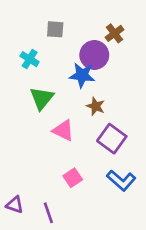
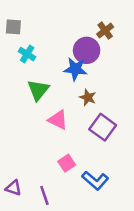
gray square: (55, 29) -> (13, 27), moved
blue L-shape: (121, 180) -> (95, 180), moved

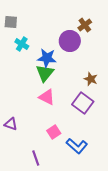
blue star: (75, 69) -> (47, 58), moved
green triangle: (38, 90) -> (45, 73), moved
brown star: (88, 97) -> (91, 79), moved
purple triangle: (13, 188) -> (11, 124), moved

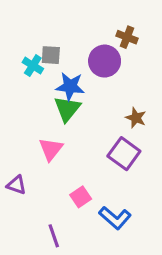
gray square: (11, 22) -> (51, 55), moved
brown cross: (85, 25) -> (127, 37), turned -32
pink triangle: (47, 97) -> (51, 149), moved, turned 42

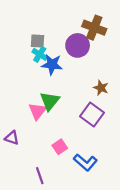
brown cross: (127, 37) -> (94, 28), size x1.5
cyan cross: (33, 66) -> (40, 54), moved
green triangle: (67, 109) -> (50, 101), moved

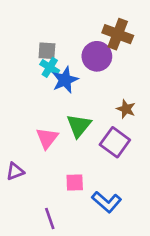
blue star: (52, 64) -> (65, 80), turned -30
green triangle: (50, 101) -> (79, 126), moved
purple triangle: (12, 138) -> (15, 171), turned -40
pink square: (60, 147) -> (75, 182), turned 32

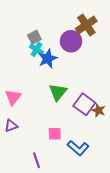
brown cross: (118, 34) -> (86, 25), turned 35
gray square: (47, 51) -> (34, 37), turned -32
brown star: (126, 109) -> (99, 110), moved
pink triangle: (47, 138) -> (13, 97), moved

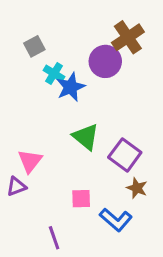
gray square: (34, 37) -> (34, 46), moved
green triangle: (58, 92) -> (86, 137), turned -30
pink triangle: (13, 97) -> (30, 161), moved
brown star: (99, 110) -> (137, 188), moved

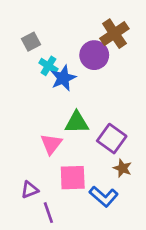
green triangle: (86, 137) -> (77, 122), turned -40
pink triangle: (30, 161) -> (51, 144), moved
purple triangle: (16, 187) -> (30, 190), moved
pink square: (81, 199) -> (73, 178), size x1.5

